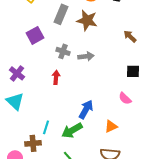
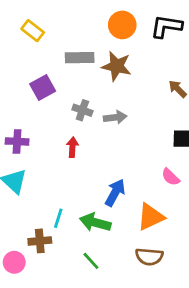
gray rectangle: (61, 14) -> (80, 58), turned 66
purple cross: (17, 73) -> (17, 141), turned -35
orange triangle: (111, 126) -> (151, 217), size x1.5
green arrow: (72, 130) -> (95, 222), turned 45

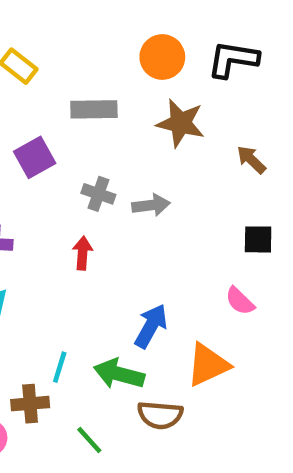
brown star: (117, 66) -> (181, 123), moved
brown semicircle: (149, 257) -> (160, 415), moved
green line: (91, 261) -> (89, 440), moved

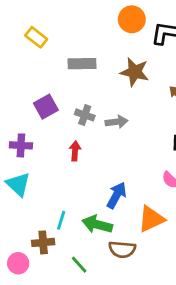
orange circle: (162, 57) -> (132, 19), moved
purple square: (35, 157) -> (46, 107), moved

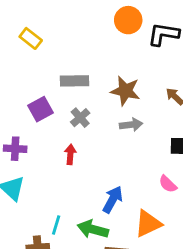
gray rectangle: (82, 64) -> (74, 81), moved
brown star: (135, 72) -> (125, 91), moved
gray cross: (85, 115) -> (80, 118), turned 30
gray arrow: (117, 122) -> (131, 125), moved

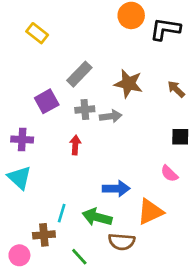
gray rectangle: (74, 81) -> (79, 74), turned -45
gray cross: (80, 118) -> (85, 110), turned 36
gray arrow: (131, 125) -> (111, 116), moved
blue arrow: (113, 200) -> (116, 189), turned 60

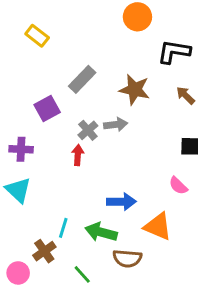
black L-shape: (165, 29) -> (174, 52), moved
gray cross: (85, 110) -> (88, 130), moved, turned -36
orange triangle: (150, 212) -> (158, 226), turned 48
brown cross: (44, 235) -> (44, 251), turned -30

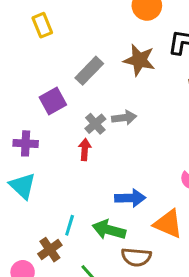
yellow rectangle: (37, 36) -> (42, 25), turned 30
brown star: (135, 90) -> (139, 60), moved

